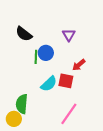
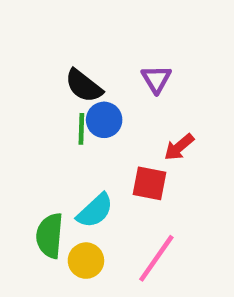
black semicircle: (24, 34) -> (84, 86), moved
cyan semicircle: (49, 84) -> (95, 211), moved
yellow circle: (14, 119) -> (86, 261), moved

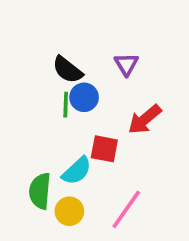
red arrow: (179, 147) -> (145, 119), size x1.4
red square: (150, 183) -> (104, 149), moved

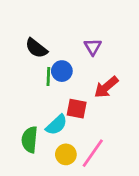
black semicircle: (68, 70) -> (36, 48), moved
yellow circle: (69, 211) -> (66, 154), moved

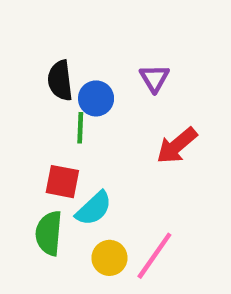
black semicircle: (36, 48) -> (60, 80), turned 45
blue circle: (62, 71) -> (96, 98), moved
red square: (77, 109) -> (62, 182), moved

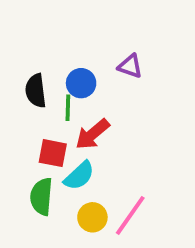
purple triangle: (154, 78) -> (130, 66), turned -40
black semicircle: (60, 80) -> (36, 91), moved
red arrow: (177, 146) -> (92, 134), moved

